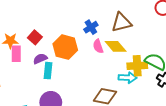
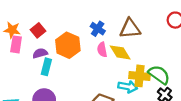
blue cross: (91, 27) -> (98, 29), turned -32

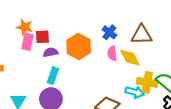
red square: (38, 30) -> (42, 37), moved, turned 32
cyan rectangle: (46, 67) -> (53, 76), moved

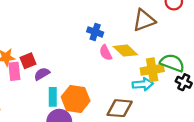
brown triangle: (142, 35) -> (144, 20), moved
orange hexagon: (79, 46) -> (76, 99), moved

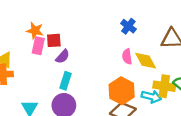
blue cross: (95, 32) -> (128, 26), moved
purple semicircle: (42, 74) -> (63, 57), turned 144
orange hexagon: (76, 99) -> (122, 91), moved

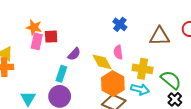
purple semicircle: (63, 57) -> (74, 54), moved
yellow diamond: (146, 61) -> (102, 62), moved
yellow cross: (164, 86) -> (143, 69), moved

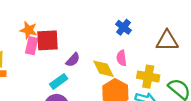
red square: (51, 37) -> (47, 40), size x1.5
cyan rectangle: (61, 74) -> (59, 81), turned 35

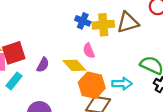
yellow cross: (148, 77) -> (103, 25), moved
cyan rectangle: (59, 81) -> (14, 81), moved

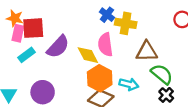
brown triangle: (128, 22) -> (147, 51), moved
pink semicircle: (89, 51) -> (105, 45), size x1.5
purple semicircle: (43, 65) -> (58, 47), size x1.6

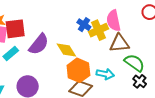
blue cross: (107, 15) -> (84, 25), moved
yellow cross: (126, 23) -> (98, 30), moved, turned -30
pink semicircle: (105, 45) -> (114, 21), moved

